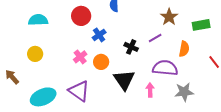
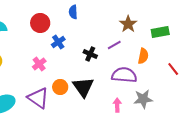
orange circle: (101, 62) -> (60, 87), moved
pink arrow: (150, 90) -> (117, 105), moved

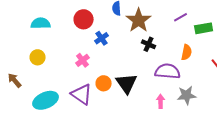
brown star: (128, 24) -> (139, 20), moved, size x1.4
purple line: (114, 45) -> (181, 17), moved
black cross: (90, 54) -> (149, 44), moved

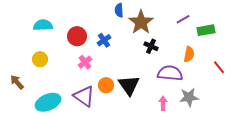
red circle: (84, 19) -> (77, 36), moved

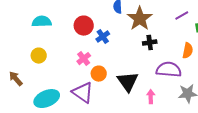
red circle: (77, 36) -> (84, 26), moved
black cross: (151, 46) -> (150, 43), turned -32
orange circle: (106, 85) -> (99, 74), moved
pink arrow: (163, 103) -> (151, 97), moved

